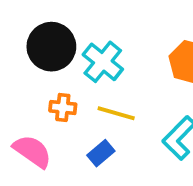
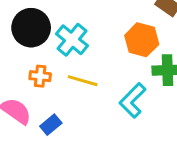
blue rectangle: (101, 153) -> (51, 125), moved

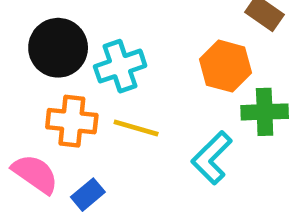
cyan cross: (72, 40) -> (120, 66), turned 32
orange cross: (40, 76) -> (72, 121), size x1.5

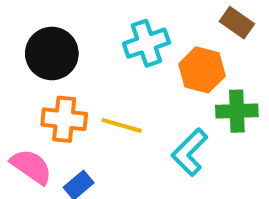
cyan cross: (120, 66) -> (146, 43), moved

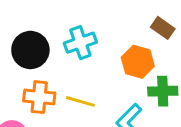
cyan cross: (146, 43) -> (80, 43), moved

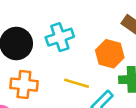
yellow line: (80, 101) -> (77, 83), moved

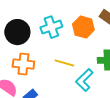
orange hexagon: (110, 54) -> (83, 27), moved

